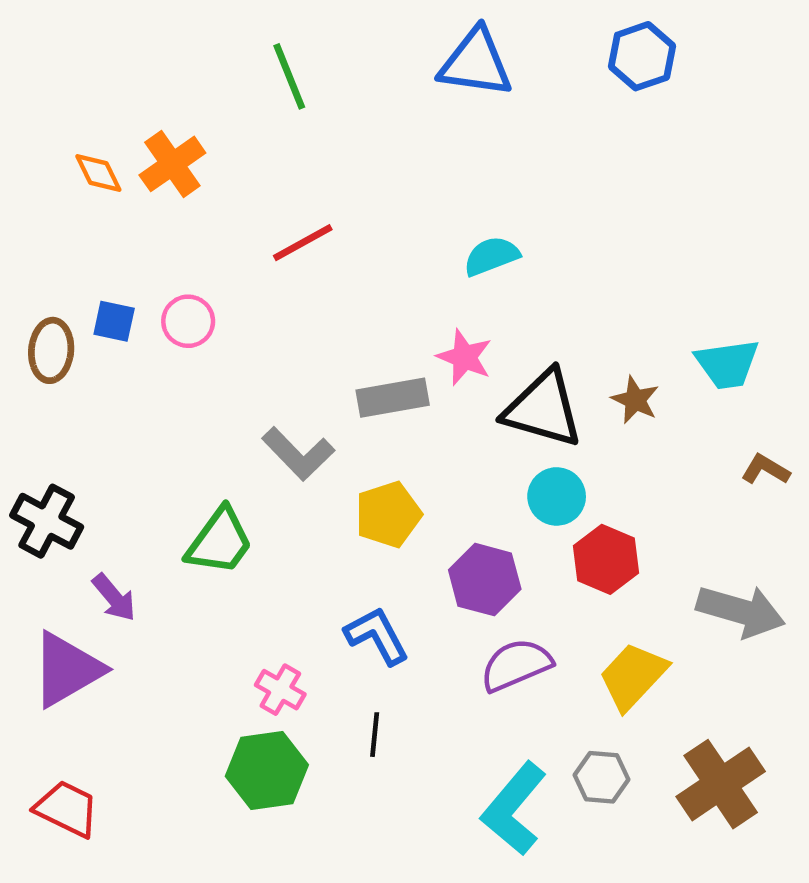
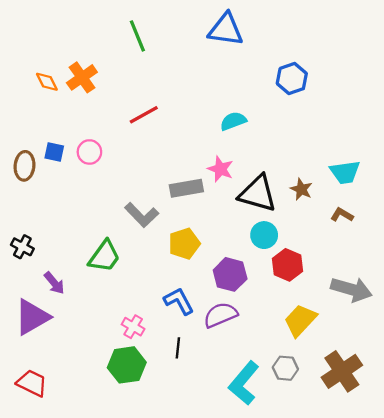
blue hexagon: (642, 56) -> (292, 79), moved
brown L-shape: (766, 470) -> (342, 215), moved
black cross: (47, 521) -> (22, 247), size x0.7
purple semicircle: (516, 665) -> (220, 315), moved

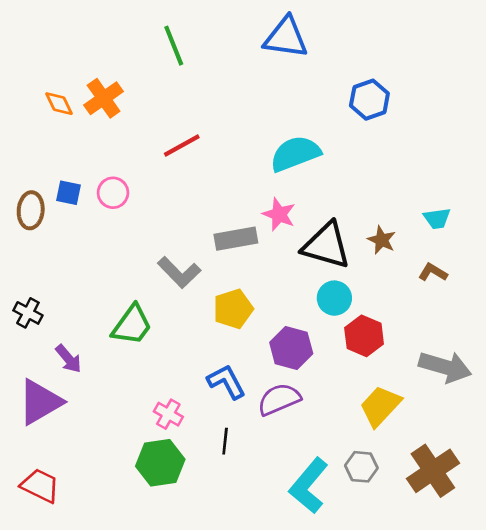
cyan semicircle: (233, 121) -> (295, 154), size x1.5
cyan trapezoid: (345, 172) -> (437, 218), size x0.7

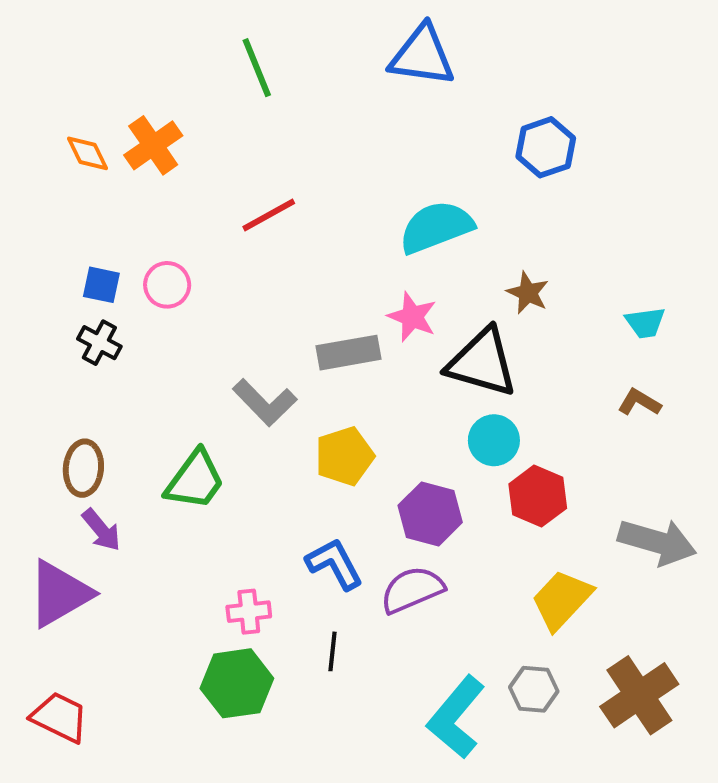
brown ellipse: (31, 210) -> (83, 468), moved
brown star: (382, 240) -> (528, 293), moved
black cross: (28, 313) -> (99, 343), moved
pink cross: (168, 414) -> (249, 612), turned -36

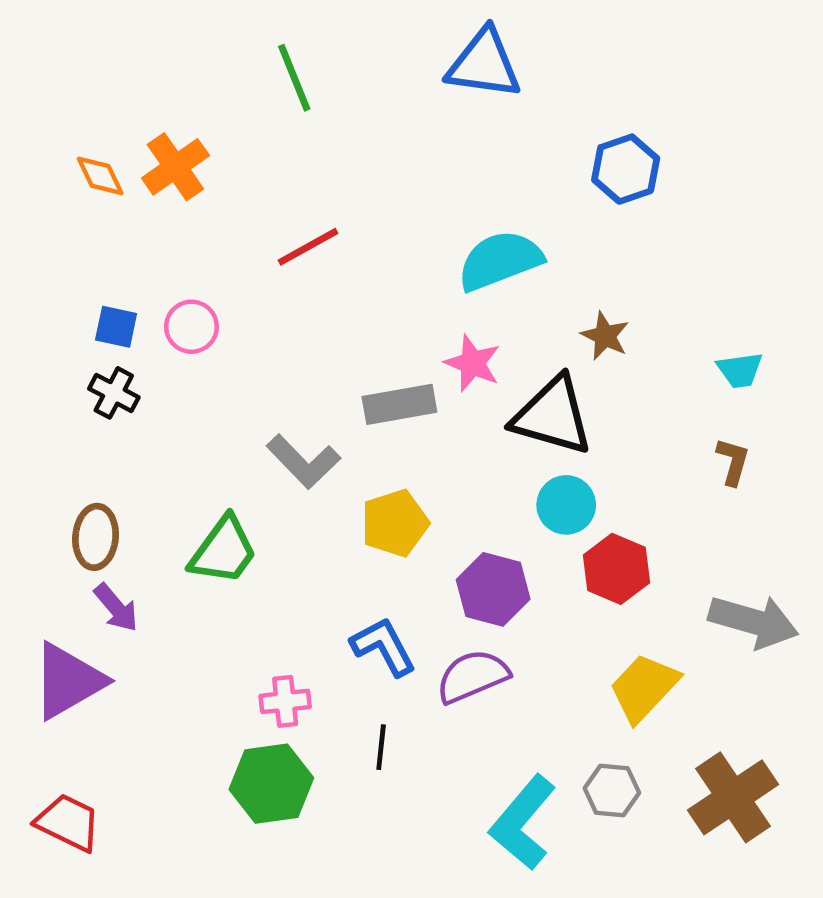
brown L-shape: (639, 402) -> (733, 461), turned 75

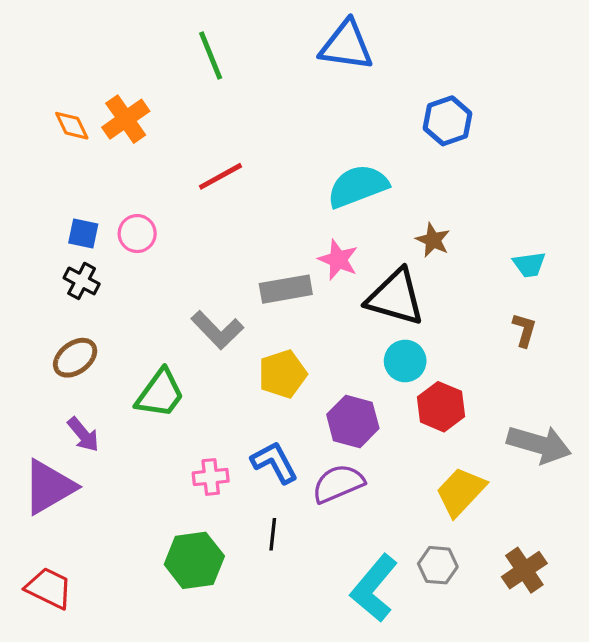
brown ellipse: (96, 537) -> (75, 358), moved, turned 48
pink cross: (285, 701) -> (211, 477), moved
brown cross: (733, 797) -> (524, 570), size x0.7

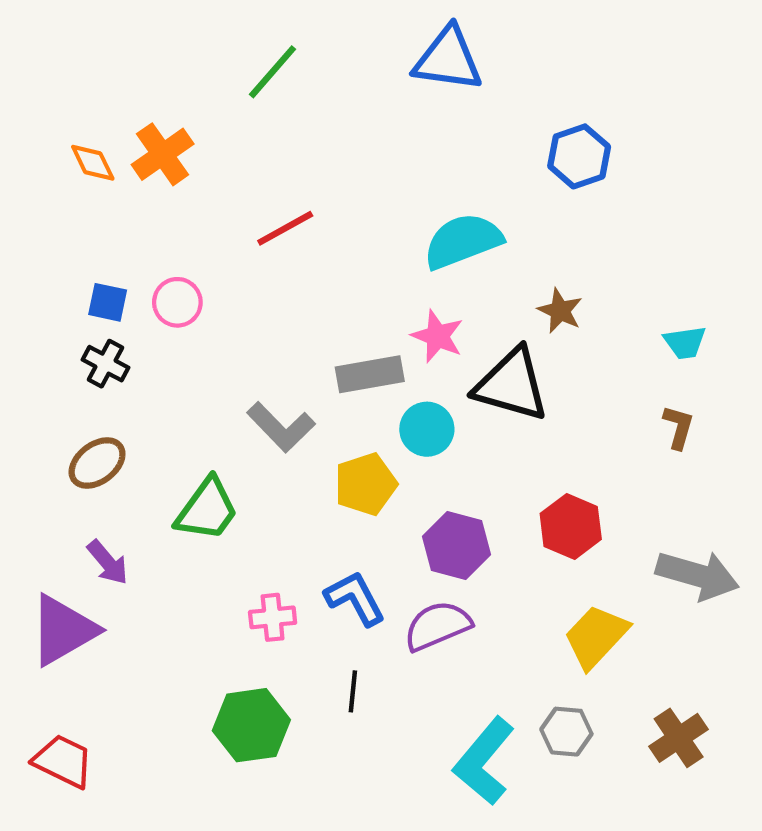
green line: (211, 55) -> (273, 72), turned 63
cyan circle: (405, 361) -> (427, 429), moved

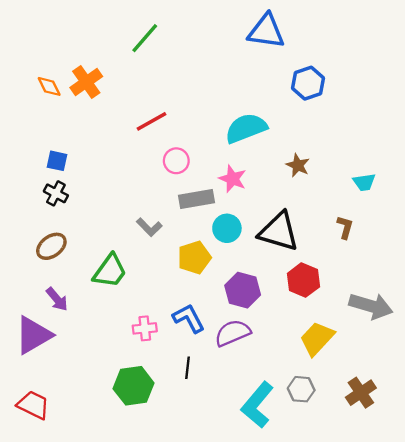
blue triangle: (448, 59) -> (266, 31), moved
pink circle: (177, 302) -> (176, 161), moved
black triangle: (511, 385) -> (279, 232), moved
gray L-shape: (281, 427) -> (149, 227), size x0.7
brown L-shape: (679, 427) -> (345, 227), moved

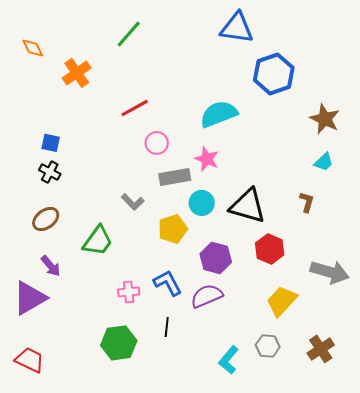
blue hexagon: (308, 83) -> (274, 74), size x1.4
orange diamond: (49, 86) -> (33, 48), moved
brown star: (298, 165) -> (325, 119), moved, size x1.4
cyan trapezoid: (364, 182) -> (324, 162), turned -35
cyan L-shape: (257, 405) -> (229, 360), size x0.7

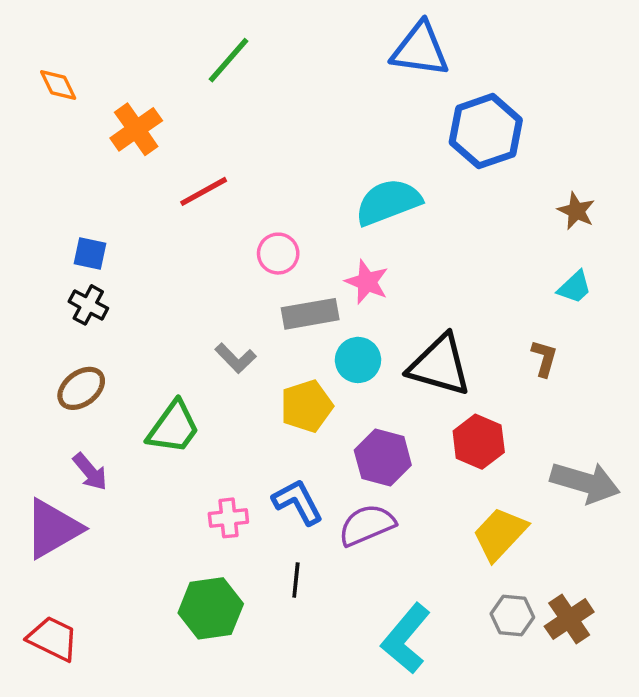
red line: (135, 108) -> (204, 191), moved
brown star: (325, 119) -> (576, 211), size x0.7
gray hexagon: (268, 346) -> (512, 615), moved
cyan L-shape: (229, 360) -> (406, 639), size x1.4

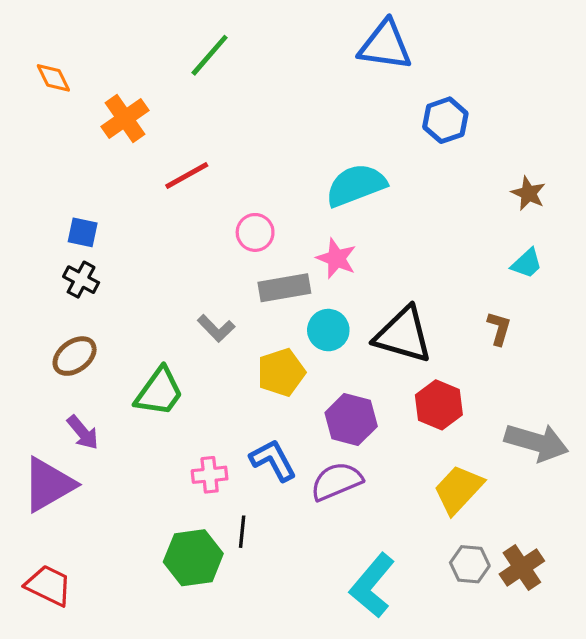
blue hexagon: (486, 131) -> (445, 120), size x0.7
black line: (296, 580) -> (242, 532), moved

